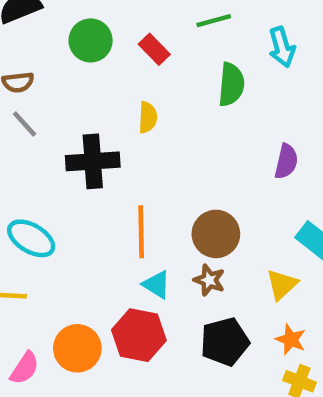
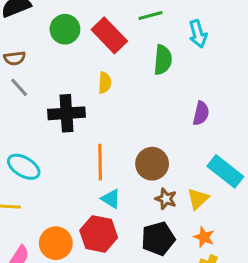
red rectangle: (154, 49) -> (109, 35), size x1.6
brown star: (209, 280) -> (166, 199), moved

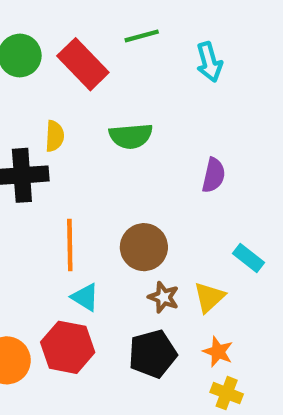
green semicircle: (163, 60) -> (131, 136), moved, turned 80
yellow semicircle: (105, 83) -> (55, 136), moved
cyan rectangle: (225, 171) -> (248, 258), size x0.6

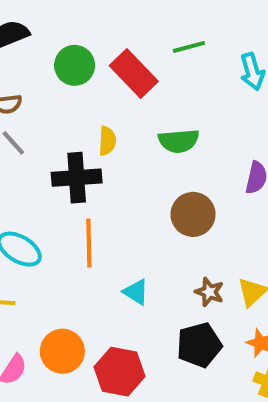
orange line: (70, 245) -> (89, 243), moved
brown circle: (144, 247) -> (193, 214), moved
red hexagon: (68, 347) -> (120, 372), moved

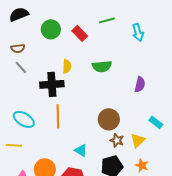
red rectangle: (134, 74) -> (80, 33), size x0.7
brown circle: (193, 214) -> (109, 119), moved
cyan triangle: (136, 292) -> (81, 150), moved

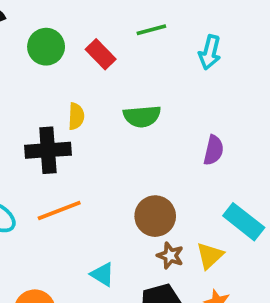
cyan arrow: (138, 32) -> (210, 52), turned 30
orange line: (58, 116) -> (59, 210), turned 70
cyan rectangle: (156, 122) -> (244, 222), size x1.5

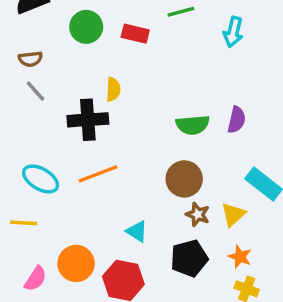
red rectangle: (101, 54) -> (135, 34), turned -32
green semicircle: (142, 116) -> (193, 125), moved

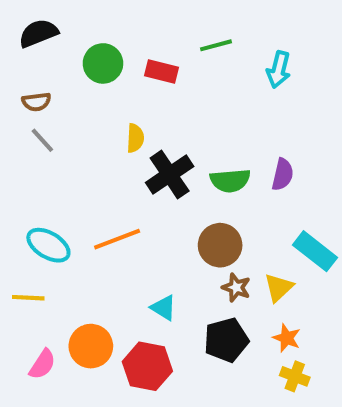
black cross: (88, 120) -> (170, 174), moved, turned -30

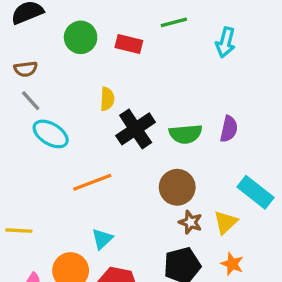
cyan ellipse: (48, 245) -> (51, 134), moved
cyan triangle: (164, 308) -> (102, 239), moved, turned 45

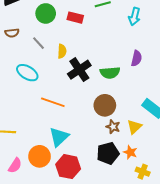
gray line: (31, 101) -> (39, 43), moved
purple semicircle: (229, 129) -> (136, 58), moved
orange line: (92, 182) -> (53, 102), turned 40
cyan triangle: (102, 239) -> (59, 137), size x1.5
orange star: (232, 264) -> (130, 152), moved

